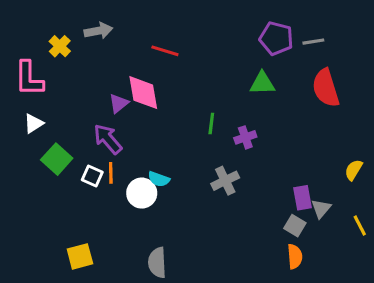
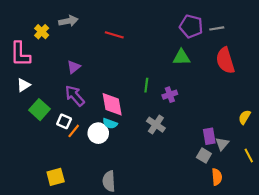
pink diamond: (143, 93) -> (112, 104), moved
purple triangle: (119, 103) -> (74, 67), moved
orange line: (111, 173) -> (74, 131), moved, turned 40
gray cross: (225, 181) -> (156, 125), turned -30
orange semicircle: (295, 256) -> (217, 177), moved

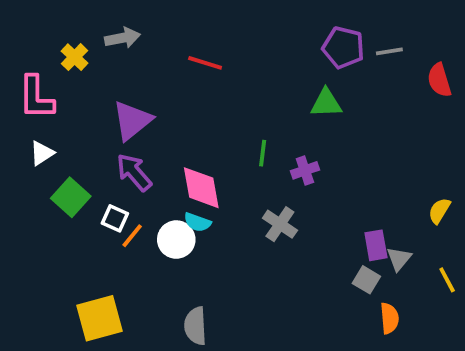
red semicircle: (225, 60) -> (439, 80), moved, size x0.7
purple triangle: (74, 67) -> (132, 120), size x1.6
yellow square: (56, 177) -> (99, 318), size x1.4

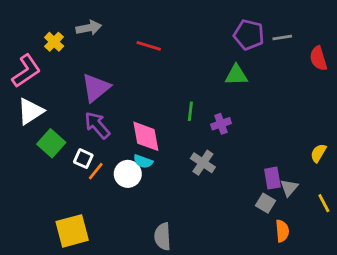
pink L-shape: (36, 97) -> (26, 71), turned -124
white triangle: (42, 153) -> (30, 111), size x1.5
gray semicircle: (195, 326) -> (163, 236), moved

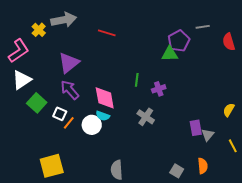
gray arrow: (89, 28) -> (64, 20), size x1.4
purple pentagon: (249, 35) -> (179, 41), moved, turned 30
gray square: (265, 203) -> (177, 171), moved

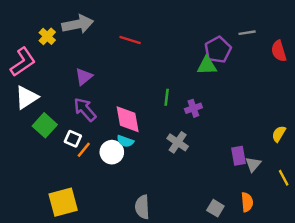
purple triangle: (69, 63) -> (84, 77), size x0.7

